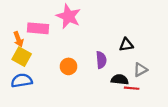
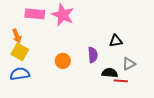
pink rectangle: (38, 28) -> (35, 14), moved

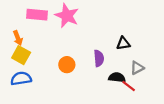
red line: (121, 81) -> (129, 86), turned 32

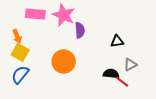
purple semicircle: (99, 58) -> (80, 30), moved
orange circle: (67, 65) -> (64, 61), size x1.5
blue semicircle: (21, 78) -> (20, 75), turned -42

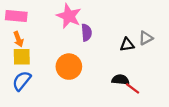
pink rectangle: (35, 14) -> (16, 16), moved
yellow square: (20, 52) -> (22, 57), turned -30
gray triangle: (130, 65) -> (146, 38), moved

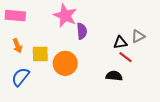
orange arrow: (18, 39) -> (17, 46), moved
yellow square: (22, 57) -> (40, 54), moved
red line: (133, 88) -> (126, 57), moved

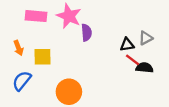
pink rectangle: (15, 16) -> (36, 16), moved
orange circle: (65, 63) -> (69, 92), moved
black semicircle: (114, 76) -> (145, 68), moved

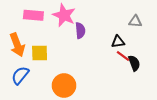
gray triangle: (146, 38) -> (135, 21), moved, turned 32
orange arrow: (18, 48) -> (17, 45), size x1.6
black semicircle: (145, 68) -> (134, 63), turned 63

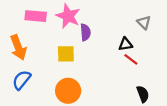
gray triangle: (135, 21) -> (144, 23), turned 40
yellow square: (40, 53) -> (66, 54), moved
black semicircle: (134, 63) -> (143, 94), moved

